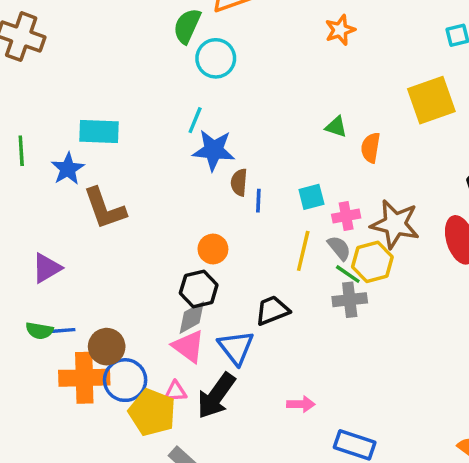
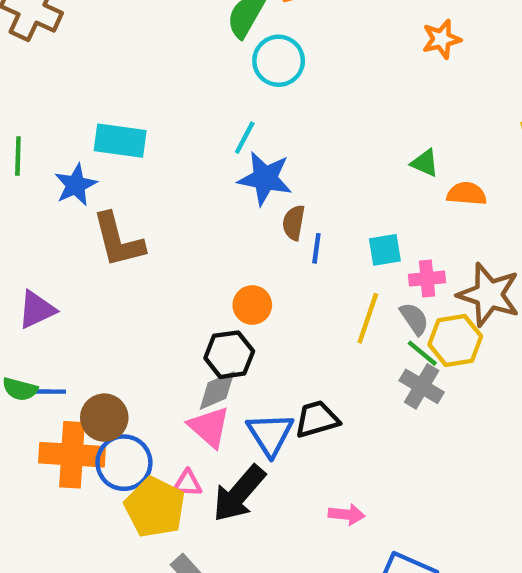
orange semicircle: (371, 148) -> (467, 194), turned 80
gray cross: (350, 300) -> (422, 386), turned 32
black trapezoid: (272, 310) -> (317, 419), moved

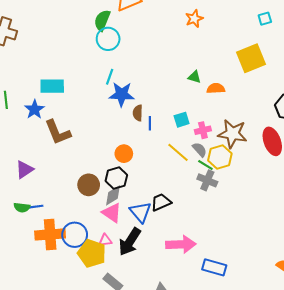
cyan circle: (279, 61) -> (108, 39), moved
yellow line: (368, 318) -> (178, 152), turned -60
brown circle: (104, 418) -> (89, 185), moved
pink arrow: (347, 514) -> (181, 244), size x1.8

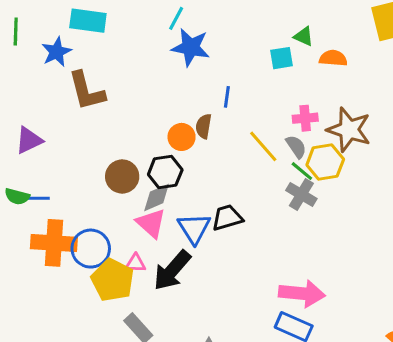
brown semicircle: (138, 113) -> (204, 126), moved
cyan square: (182, 120) -> (281, 58), moved
pink arrow: (181, 244) -> (302, 293), moved

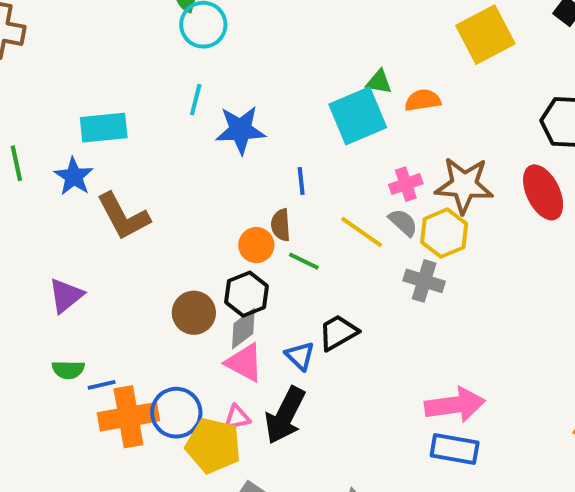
cyan line: (176, 18) -> (196, 100), moved
cyan square: (281, 58) -> (358, 116), size x1.8
green line: (302, 171) -> (304, 261), moved
blue line: (39, 198) -> (102, 385), moved
blue triangle: (194, 228) -> (300, 356), size x0.7

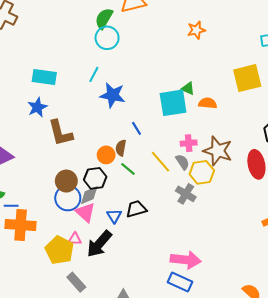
blue star: (74, 176) -> (37, 107), moved
blue line: (301, 181) -> (137, 128), turned -40
brown L-shape: (123, 216) -> (60, 133), moved
blue circle: (176, 413) -> (68, 198), moved

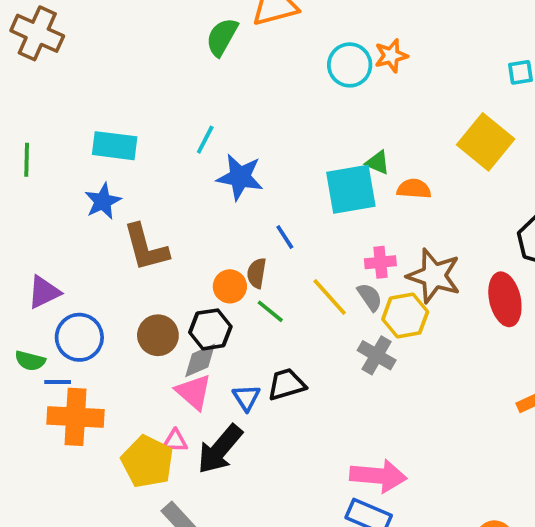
cyan circle: (107, 38) -> (350, 65), moved
yellow square: (247, 78) -> (486, 142), turned -36
blue circle: (68, 198) -> (79, 337), moved

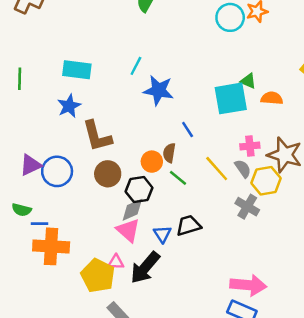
brown circle: (158, 335) -> (108, 174), moved
blue circle: (79, 337) -> (57, 171), moved

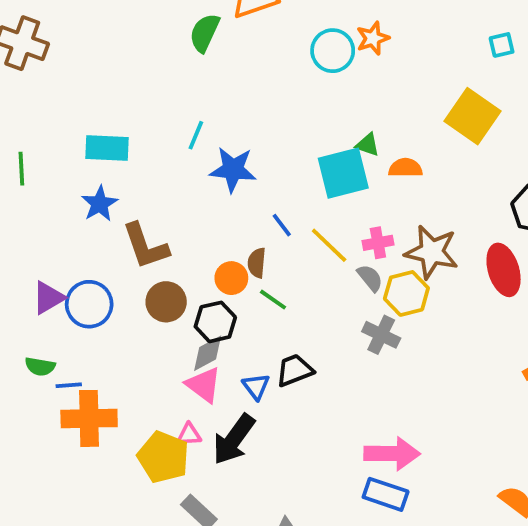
yellow line: (217, 169) -> (329, 245), moved

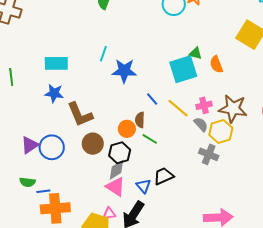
orange semicircle: (405, 168) -> (216, 64), turned -108
blue star: (100, 204) -> (54, 93), turned -30

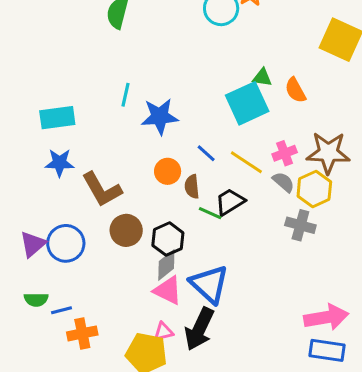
orange circle: (127, 129) -> (168, 171), moved
black trapezoid: (164, 176) -> (230, 202), moved
blue triangle: (143, 186) -> (209, 284), size x1.8
orange cross: (55, 208) -> (82, 333), size x0.7

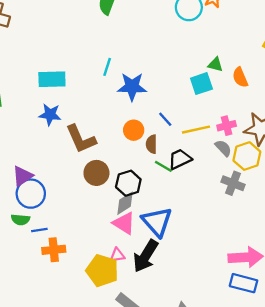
cyan square: (247, 103) -> (201, 84), size x0.7
yellow line: (246, 162) -> (196, 130), turned -52
blue circle: (66, 243) -> (31, 194), moved

